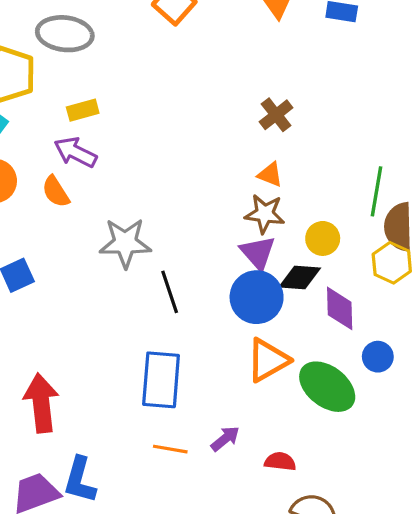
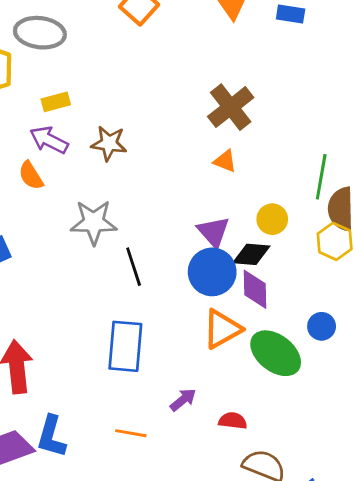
brown cross: (276, 115) -> (231, 107), size x1.5
brown star: (265, 214) -> (109, 143), moved
purple diamond: (340, 308) -> (255, 289), moved
orange line: (170, 449) -> (131, 433), moved

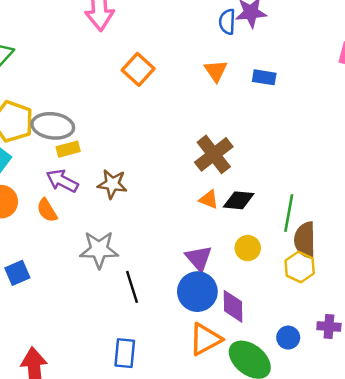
gray ellipse: (40, 33) -> (53, 126), moved
black diamond: (251, 254) -> (239, 200), moved
blue rectangle: (125, 346) -> (125, 353), size x0.7

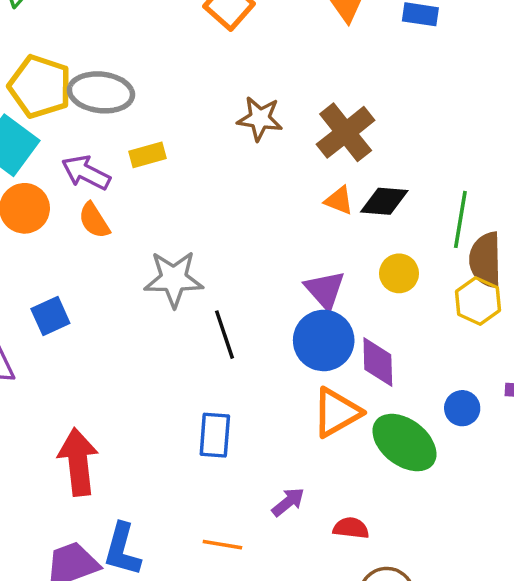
yellow rectangle: (68, 149) -> (148, 155), moved
purple arrow: (62, 181) -> (86, 173), moved
brown star: (112, 184) -> (260, 119), moved

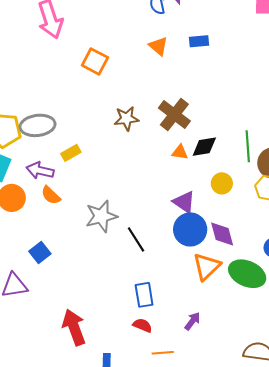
red semicircle: (351, 528) -> (142, 325), moved, turned 30

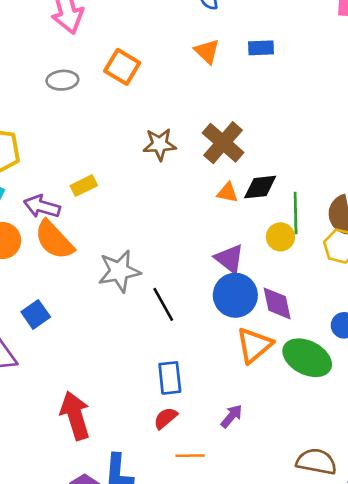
gray ellipse: (38, 125) -> (62, 80), moved, size x0.7
green line: (248, 146) -> (296, 213), moved
orange semicircle: (51, 195) -> (54, 240), size x1.6
red semicircle: (142, 325) -> (165, 418), turned -66

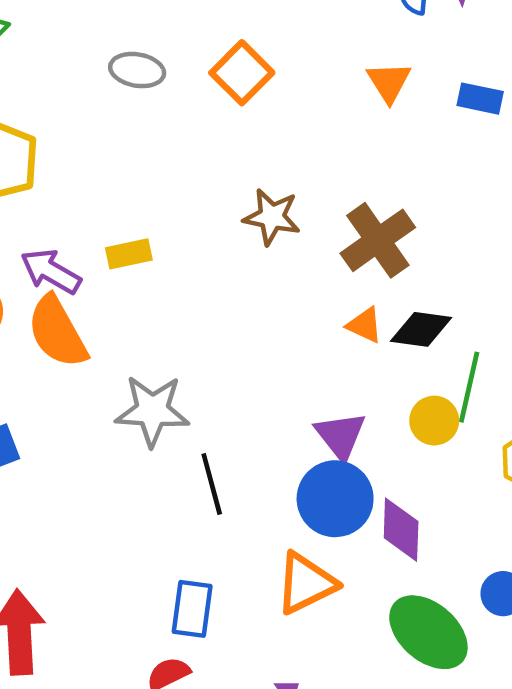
orange triangle: (254, 345) -> (306, 583), moved

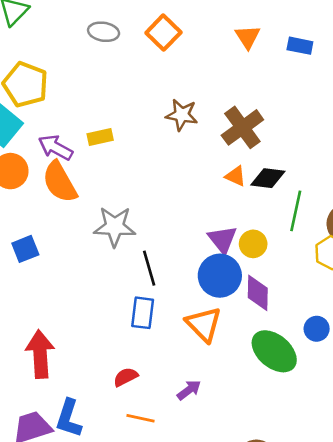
yellow circle: (434, 421) -> (253, 244), moved
orange triangle: (306, 583) -> (204, 324), turned -48
blue rectangle: (192, 609) -> (143, 313), moved

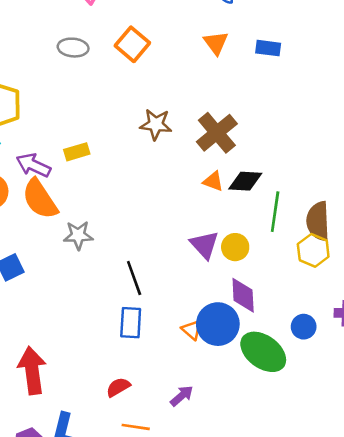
gray star: (115, 227) -> (78, 235), moved, size x0.7
blue circle: (220, 276) -> (218, 324), moved
orange triangle: (204, 324) -> (192, 330), size x0.6

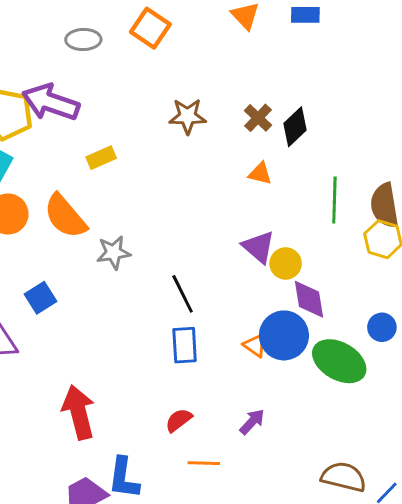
brown cross: (217, 133) -> (258, 118), size x0.6
purple arrow: (33, 165) -> (51, 102), moved, size x1.4
black diamond: (245, 181) -> (295, 127), moved, turned -40
yellow circle: (235, 247) -> (286, 263), moved

